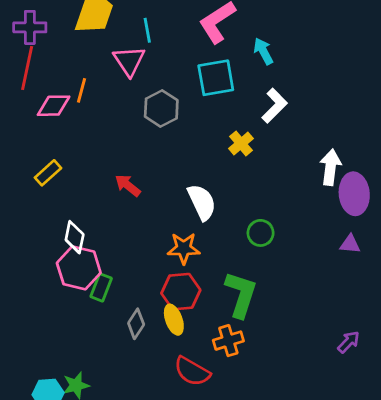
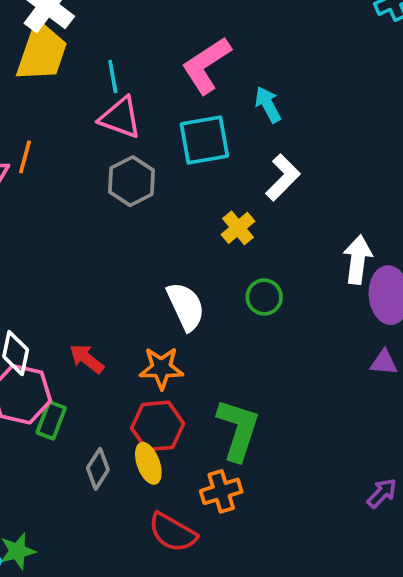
pink triangle: (129, 61) -> (120, 118), moved, turned -36
red arrow: (128, 185) -> (87, 359), moved
green circle: (261, 233) -> (264, 297), moved

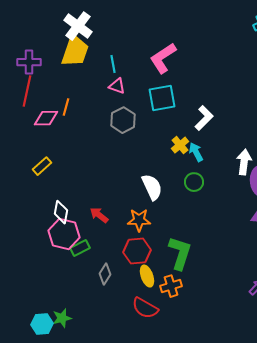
cyan arrow: (268, 105) -> (196, 152), moved
pink triangle: (120, 118) -> (117, 86), size x0.7
green rectangle: (51, 420) -> (80, 248), turned 42
yellow ellipse: (148, 463) -> (147, 276), moved

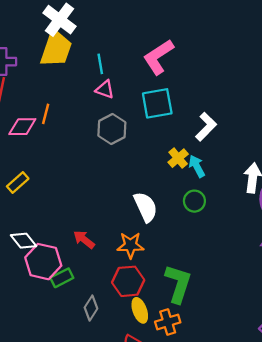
white diamond: (61, 212) -> (23, 241), moved, turned -50

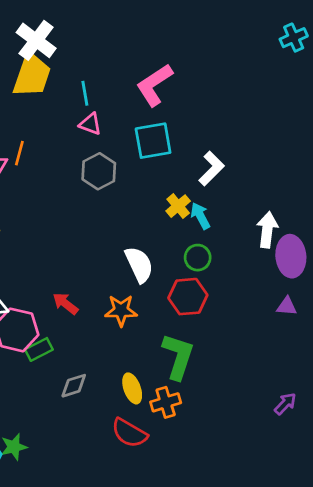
red hexagon: (128, 281) -> (188, 297), moved
gray diamond: (91, 308) -> (74, 386), turned 40

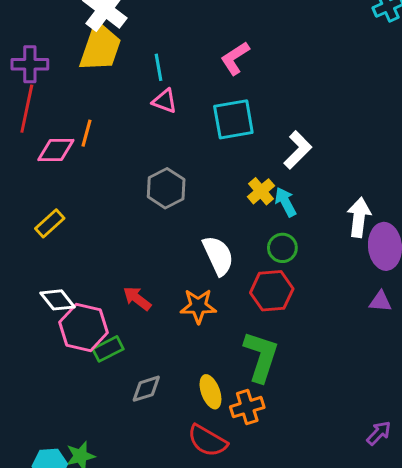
pink L-shape: (154, 85) -> (235, 58), size x0.7
gray hexagon: (99, 171) -> (166, 188), moved
purple arrow: (285, 404) -> (379, 433), moved

